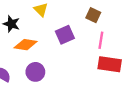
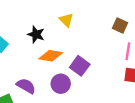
purple square: (65, 35) -> (80, 66), moved, turned -30

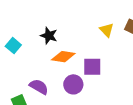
yellow triangle: (66, 20) -> (107, 30), moved
purple square: (80, 66) -> (92, 67), turned -36

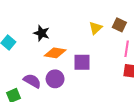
yellow triangle: (107, 30) -> (96, 28), turned 32
purple circle: (73, 84) -> (55, 79), moved

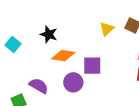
purple circle: (55, 79) -> (73, 82), moved

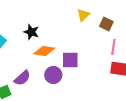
yellow triangle: (107, 29) -> (83, 15), moved
purple semicircle: (39, 86) -> (22, 78), turned 108

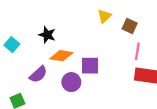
purple semicircle: (22, 78) -> (38, 74), moved

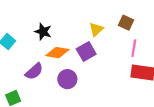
yellow triangle: (104, 16) -> (96, 29), moved
purple square: (90, 66) -> (86, 51), moved, turned -30

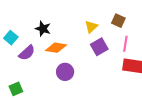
purple square: (86, 51) -> (99, 47), moved
purple semicircle: (34, 71) -> (27, 53), moved

